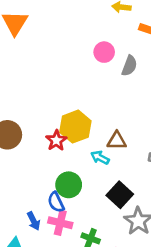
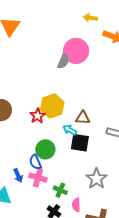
pink circle: (104, 52) -> (76, 51), size x1.6
gray semicircle: (129, 66) -> (63, 61), moved
black square: (120, 195) -> (80, 143), moved, turned -36

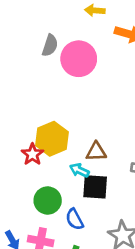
gray semicircle: (63, 61) -> (50, 45), moved
blue semicircle: (35, 162) -> (75, 219), moved

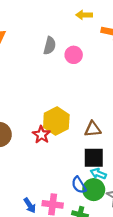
pink circle: (79, 59) -> (74, 55), size x0.6
cyan arrow: (79, 170) -> (98, 174), moved
green circle: (48, 200) -> (94, 190), moved

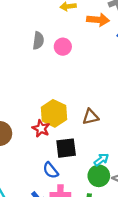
black square: (94, 158) -> (66, 148), moved
cyan arrow: (98, 174) -> (101, 160), turned 128
blue semicircle: (79, 185) -> (51, 170), moved

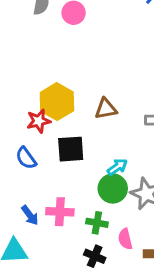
red star: (41, 128) -> (39, 121), turned 30
blue semicircle: (51, 170) -> (26, 158), moved

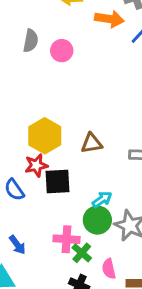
red star: (39, 121) -> (36, 165), moved
pink cross: (60, 212) -> (66, 239), moved
green cross: (97, 223) -> (82, 253), turned 30

